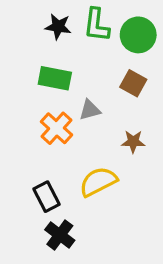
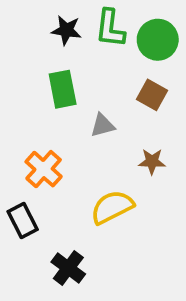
green rectangle: (55, 78) -> (63, 89), turned 68
orange cross: (56, 128) -> (44, 169), moved
black rectangle: (46, 197) -> (23, 220), moved

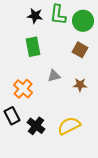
gray triangle: (103, 125) -> (54, 76), moved
yellow semicircle: (112, 207) -> (69, 126), moved
black cross: (68, 268) -> (36, 126), moved

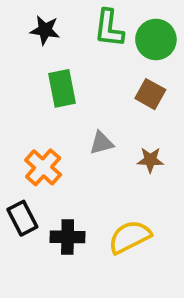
black star: (35, 16) -> (45, 30), moved
black cross: (36, 126) -> (68, 237), turned -36

